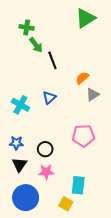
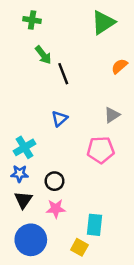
green cross: (27, 27) -> (32, 20), moved
orange semicircle: (82, 78) -> (119, 66), moved
cyan cross: (20, 105) -> (25, 147), moved, turned 30
pink pentagon: (83, 136) -> (101, 150), moved

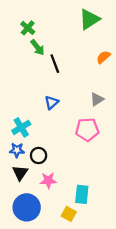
green cross: (32, 20) -> (28, 28), moved, turned 32
black circle: (55, 181) -> (39, 156), moved

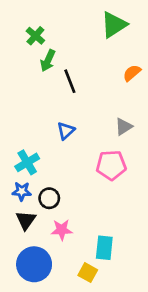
green arrow: (37, 47) -> (48, 61), turned 63

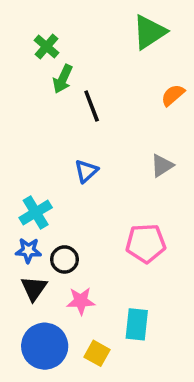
pink pentagon: (111, 165) -> (146, 243), moved
yellow square: (88, 273) -> (97, 353), moved

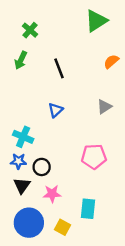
green arrow: (63, 79) -> (21, 60), moved
cyan cross: (36, 213) -> (23, 137), turned -36

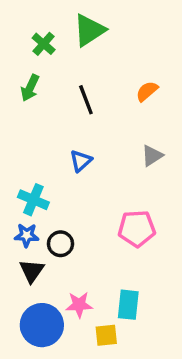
green triangle: (96, 21) -> (89, 30), moved
orange semicircle: (111, 61) -> (147, 91), moved
pink star: (52, 194) -> (79, 305), moved
yellow square: (62, 227) -> (106, 335), moved, turned -35

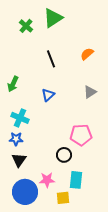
green arrow: (30, 88) -> (13, 84), moved
black circle: (61, 244) -> (64, 155), moved

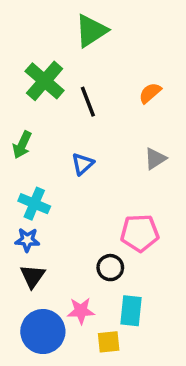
green cross: (26, 26) -> (45, 81), moved, size x1.6

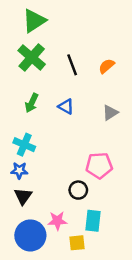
green triangle: (91, 31) -> (34, 21), moved
black line: (88, 102) -> (72, 65), moved
green arrow: (22, 145) -> (32, 103), moved
blue triangle: (83, 164) -> (66, 107), moved, turned -49

